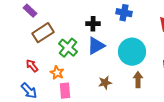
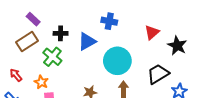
purple rectangle: (30, 11) -> (33, 19), moved
black cross: (93, 24) -> (61, 33), moved
blue triangle: (96, 46) -> (87, 42), moved

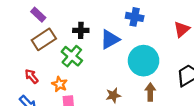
purple rectangle: (33, 19) -> (38, 15), moved

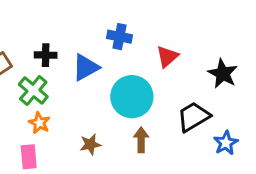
red triangle: (182, 29) -> (167, 57), moved
orange star: (60, 84) -> (39, 123), moved

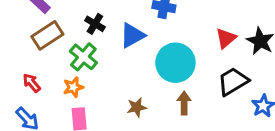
black cross: (46, 55) -> (95, 24), turned 30
red triangle: (167, 57) -> (226, 38), moved
orange star: (39, 123) -> (73, 87), moved, turned 30

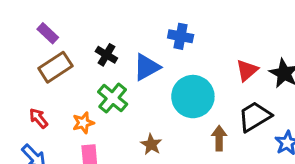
green cross: (83, 57) -> (113, 98), moved
brown arrow: (184, 103) -> (219, 138), moved
brown star: (137, 107) -> (151, 144), turned -30

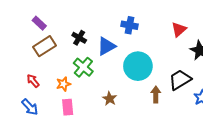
red triangle: (247, 70) -> (179, 29), moved

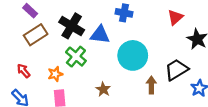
black cross: (79, 38) -> (72, 26), size x1.6
blue triangle: (106, 46) -> (100, 35), turned 36

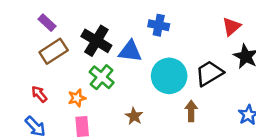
red triangle: (175, 17) -> (231, 27), moved
black trapezoid: (176, 70) -> (209, 73), moved

